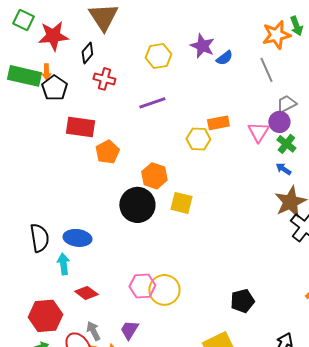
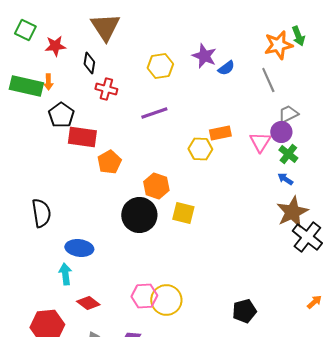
red star: (53, 36) -> (55, 46), size x0.7
black diamond: (87, 53) -> (89, 63), turned -30
black pentagon: (54, 88) -> (61, 115), moved
black semicircle: (39, 238) -> (41, 213), moved

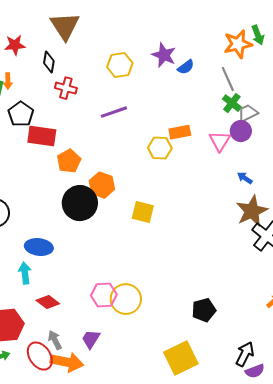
green cross: (288, 154) -> (232, 103), moved
orange hexagon: (156, 186) -> (102, 185), moved
black circle: (139, 215) -> (80, 203), moved

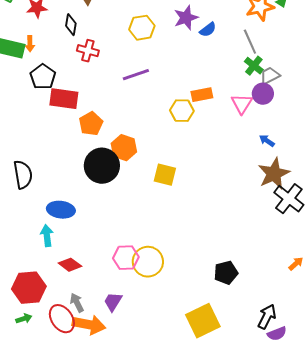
purple star: (164, 55) -> (186, 18), turned 30

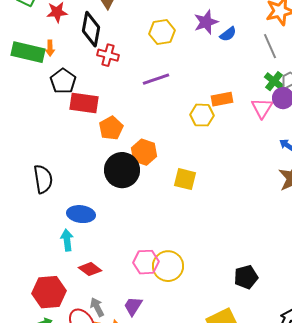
black diamond: (71, 25) -> (91, 29), size x1.6
green cross: (254, 66) -> (274, 81), moved

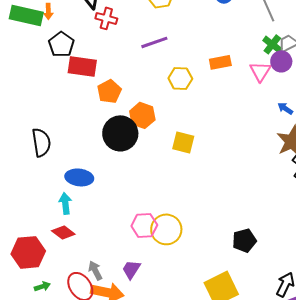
yellow hexagon: (202, 115) -> (180, 78), moved
red diamond: (90, 269) -> (63, 232), moved
red hexagon: (49, 292) -> (28, 252), moved

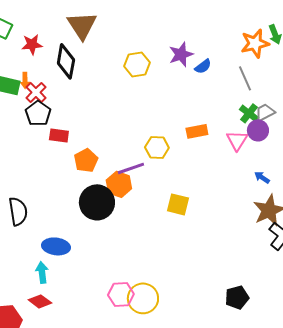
red cross: (106, 18) -> (36, 92), moved, turned 30
purple line: (154, 42) -> (131, 168), moved
red rectangle: (82, 66) -> (59, 135), size x0.7
yellow square: (183, 142) -> (178, 204), moved
black pentagon: (244, 240) -> (237, 297), moved

